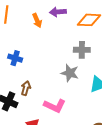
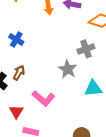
gray cross: (82, 50) -> (86, 49), turned -35

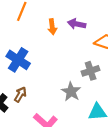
blue cross: (16, 39) -> (18, 60), size x1.5

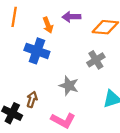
blue cross: (18, 60) -> (37, 51), moved
gray star: (71, 92) -> (69, 86), moved

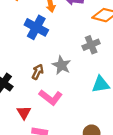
brown arrow: (32, 99) -> (38, 72), moved

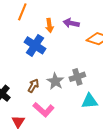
gray cross: (91, 45) -> (77, 77), moved

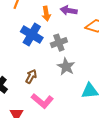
gray cross: (77, 77) -> (59, 43), moved
gray star: (55, 81) -> (66, 67), moved

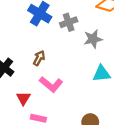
gray star: (66, 67) -> (93, 39), moved, turned 30

